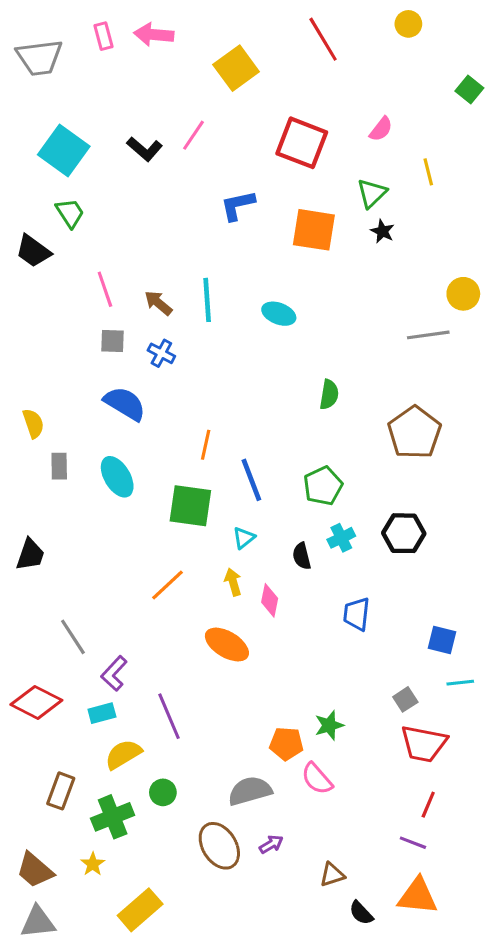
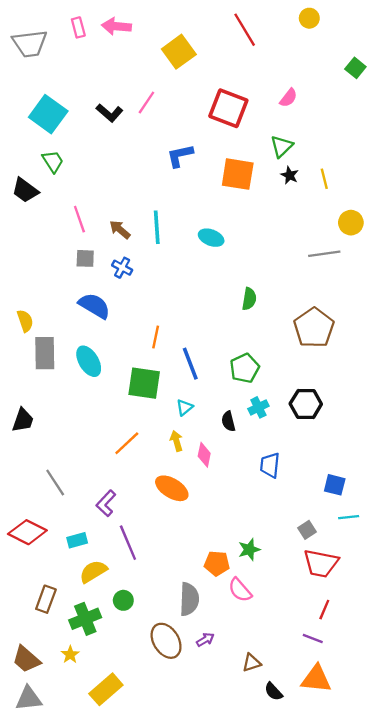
yellow line: (428, 172) -> (324, 179), moved
gray rectangle: (59, 466) -> (45, 353), size x1.6
purple L-shape: (114, 673) -> (106, 503), moved
gray semicircle: (250, 791) -> (189, 599), turned 108

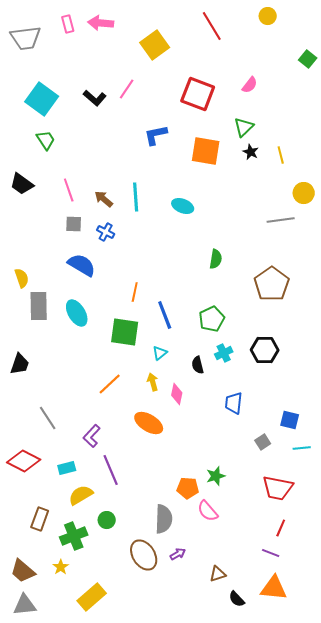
black trapezoid: (25, 190) -> (22, 184), moved
gray square: (307, 530) -> (263, 442), moved

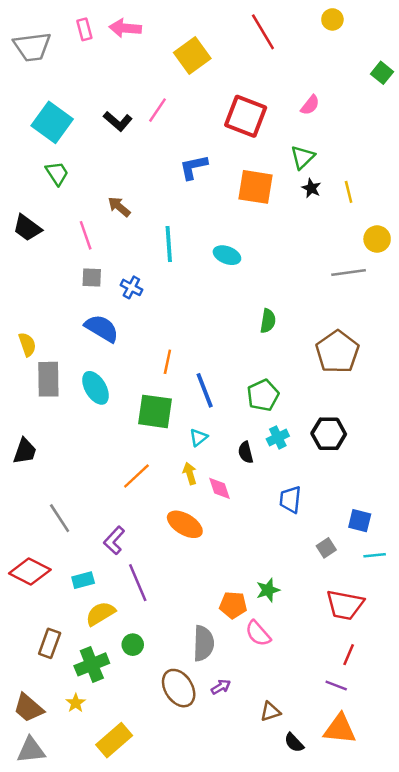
brown arrow: (104, 199) -> (119, 207), moved
pink diamond: (177, 394) -> (220, 488), turned -30

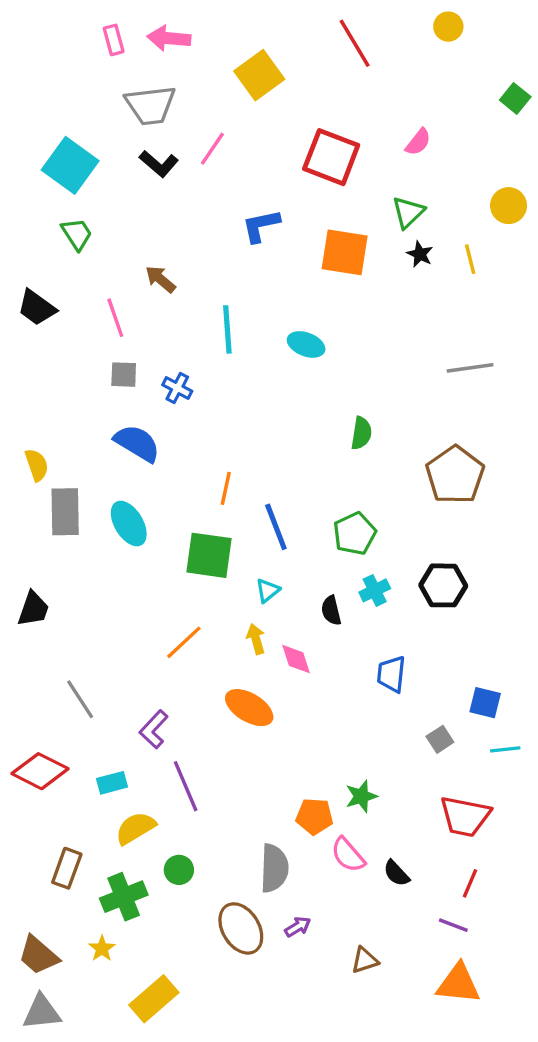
gray trapezoid: (32, 47) -> (150, 105), moved
yellow circle: (377, 239) -> (509, 206), moved
black semicircle: (294, 743) -> (396, 873), moved

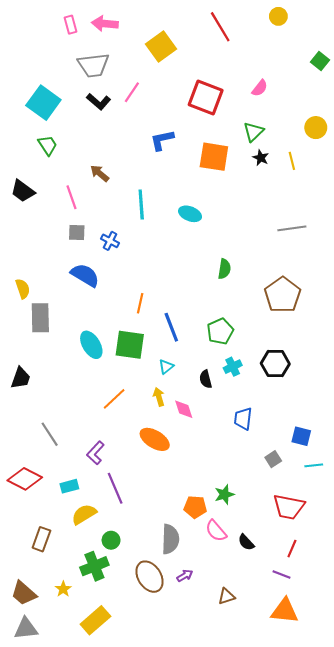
cyan ellipse: (129, 524) -> (91, 345), moved
green cross: (124, 897) -> (94, 566), moved

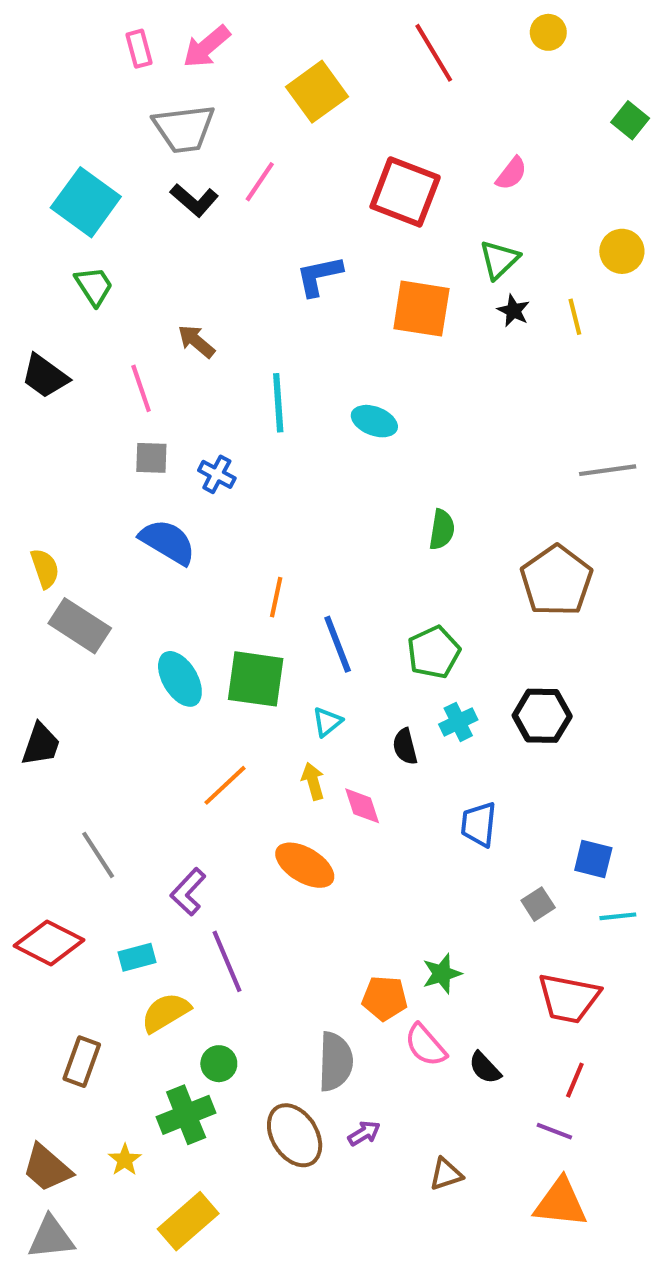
pink arrow: (105, 24) -> (207, 47), turned -45
gray line: (292, 228) -> (608, 470), moved
gray rectangle: (40, 318) -> (80, 626), turned -56

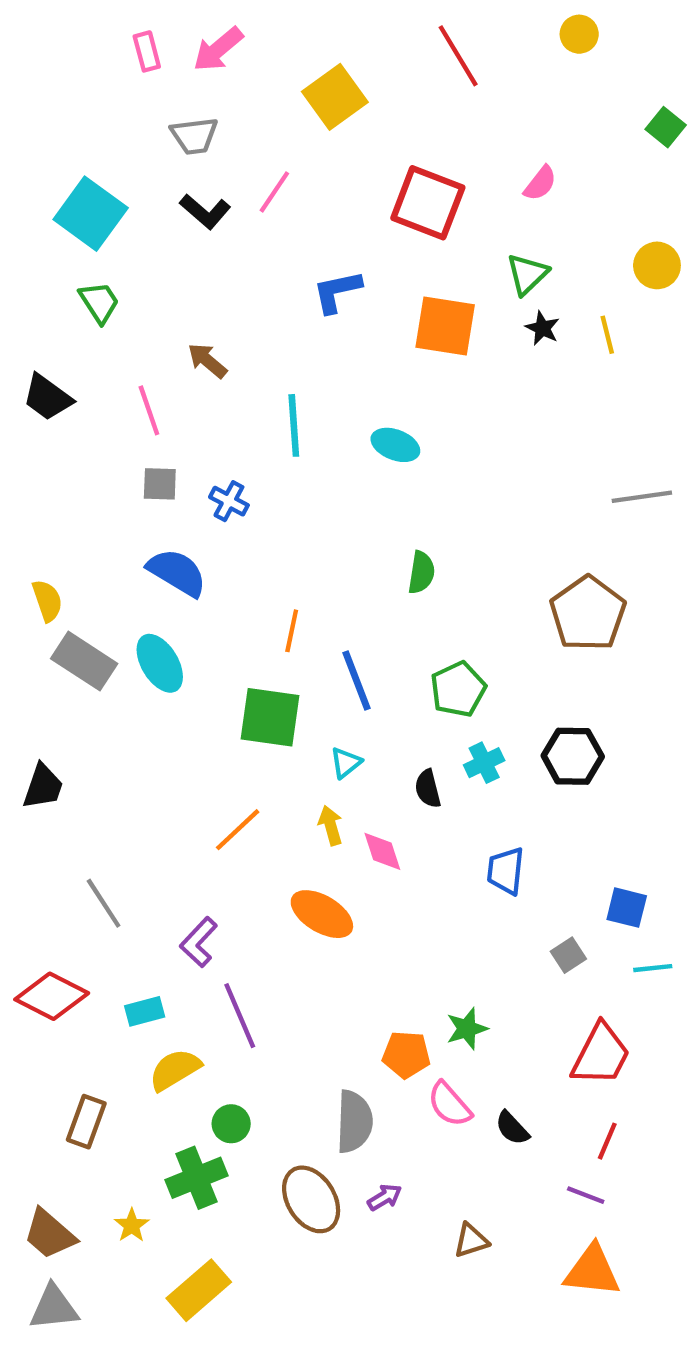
gray trapezoid: (184, 128) -> (194, 136), size x0.7
green semicircle: (442, 530) -> (421, 572), moved
cyan ellipse: (180, 679) -> (160, 663), moved
red trapezoid: (569, 998) -> (601, 1055), turned -74

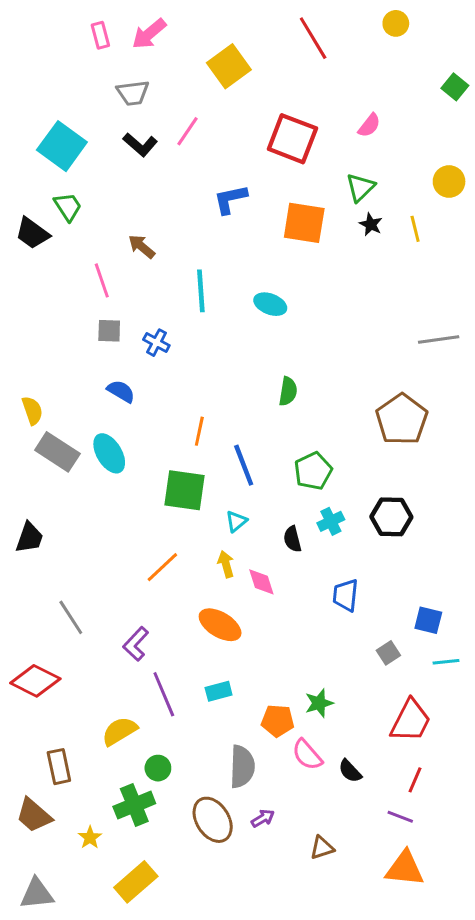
black trapezoid: (47, 397) -> (32, 233), moved
blue semicircle: (177, 572) -> (121, 391), size x0.7
cyan rectangle: (145, 1011) -> (219, 691), moved
brown rectangle: (86, 1122) -> (59, 767), turned -32
brown trapezoid: (50, 1234) -> (34, 815), moved

